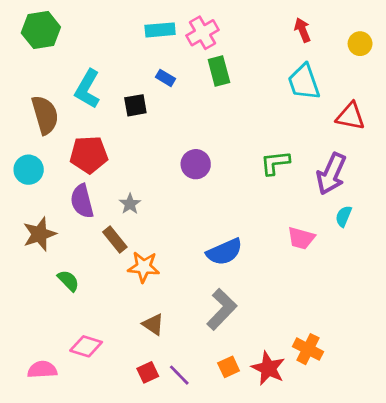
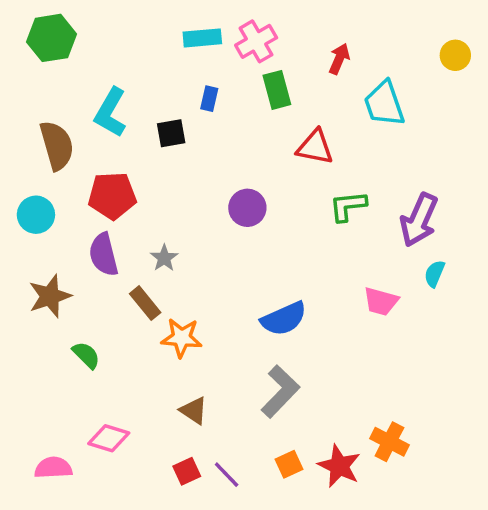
red arrow: (302, 30) -> (339, 59), moved, turned 45
blue rectangle: (166, 78) -> (209, 99), turned 72
red triangle: (350, 116) -> (315, 147), moved

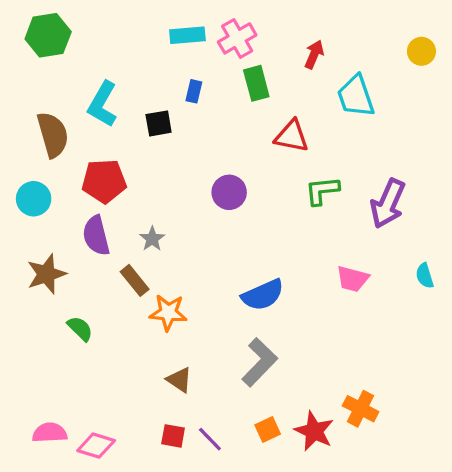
cyan semicircle: (435, 274) -> (425, 276), moved, turned -40
pink diamond: (109, 438) -> (96, 446), moved
red square: (187, 471) -> (173, 436), turned 35

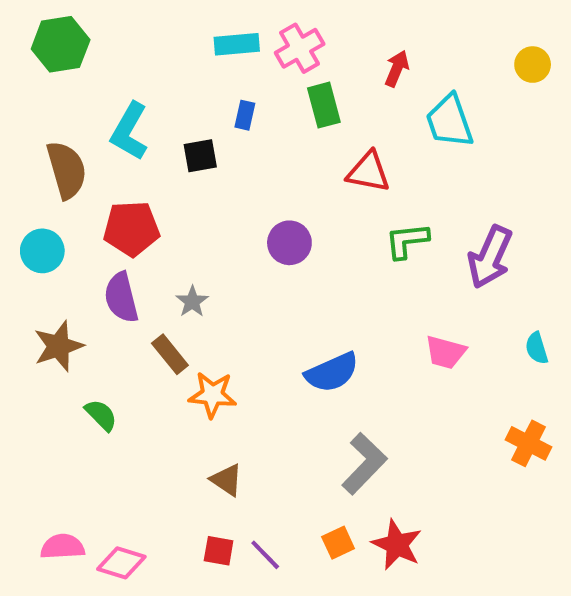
gray L-shape: (260, 362) -> (364, 464), moved
orange cross: (361, 409) -> (529, 443), moved

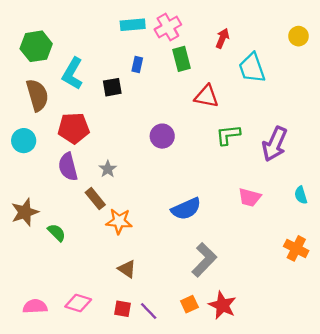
green hexagon: (61, 44) -> (36, 46), moved
brown star: (58, 346) -> (25, 212), moved
pink diamond: (121, 563) -> (78, 303), moved

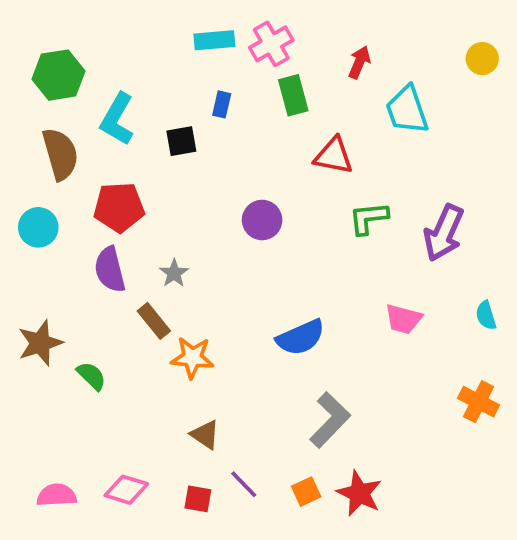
purple line: (149, 311) -> (244, 484), moved

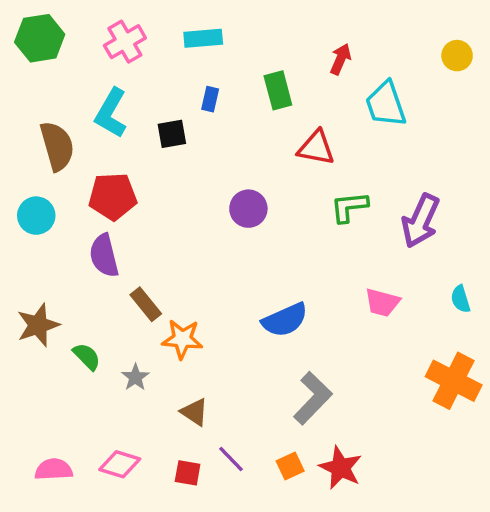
pink cross: (271, 44) -> (125, 42), moved
green hexagon: (58, 75) -> (40, 38), moved
gray star: (174, 273) -> (135, 377), moved
orange cross: (479, 402) -> (454, 381), size x1.4

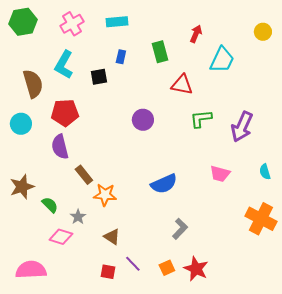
cyan trapezoid: (386, 104) -> (222, 60), turned -136
gray L-shape: (313, 398) -> (180, 229), size x0.7
pink diamond: (120, 464) -> (61, 237), moved
pink semicircle: (54, 469) -> (31, 270), size x1.4

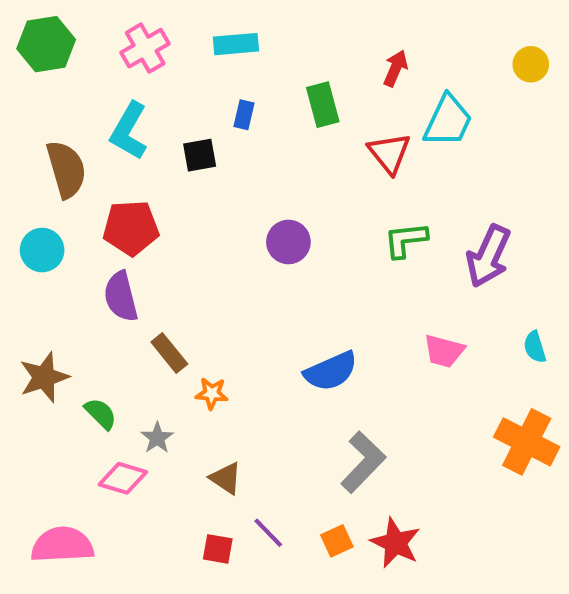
red triangle: (182, 85) -> (389, 153), moved, turned 40
orange star: (105, 195) -> (212, 393), size x0.7
gray L-shape: (180, 229) -> (363, 462), size x1.4

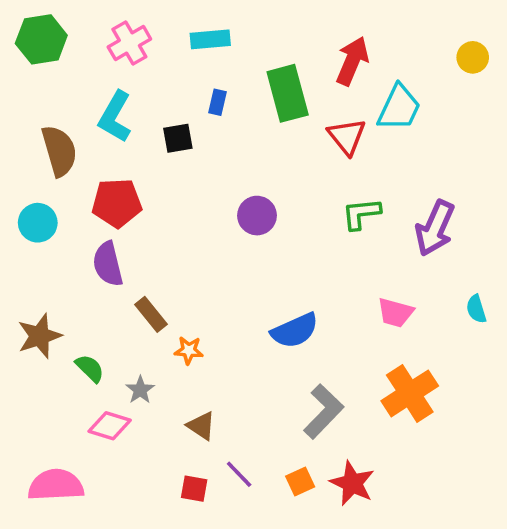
red arrow: (395, 68) -> (352, 61), size x1.5
green rectangle: (323, 105) -> (288, 93), size x1.4
orange cross: (527, 442) -> (410, 393), moved, turned 30

